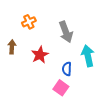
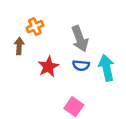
brown arrow: (12, 47) -> (19, 46), moved
blue semicircle: (67, 69) -> (81, 65), moved, turned -88

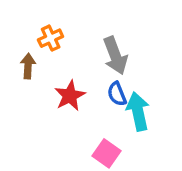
blue semicircle: (81, 65) -> (117, 94), turned 63
cyan arrow: (106, 68) -> (138, 111), moved

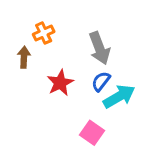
blue semicircle: (117, 94) -> (101, 81), turned 60
cyan arrow: (138, 111) -> (119, 96), turned 72

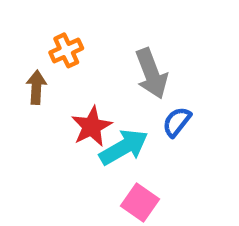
blue semicircle: (101, 81) -> (177, 122), moved
cyan arrow: (119, 96) -> (124, 147), moved

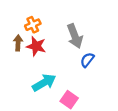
red star: (92, 126) -> (36, 46), moved, turned -30
cyan arrow: (124, 147) -> (44, 83), moved

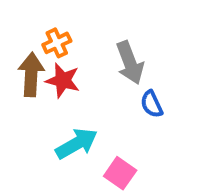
brown arrow: (18, 43) -> (31, 74), size x1.5
blue semicircle: (87, 60) -> (152, 104), turned -63

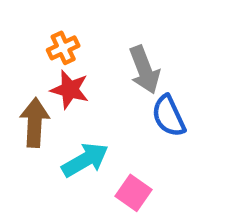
brown arrow: (31, 74) -> (35, 123), moved
blue semicircle: (152, 104) -> (169, 116), size x1.4

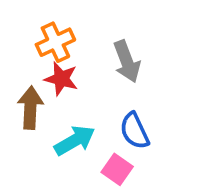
orange cross: (63, 48) -> (55, 42), size x1.4
blue semicircle: (169, 116) -> (134, 131), moved

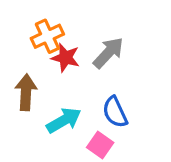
gray arrow: (127, 61) -> (108, 53), turned -116
red star: (61, 79) -> (66, 58), moved

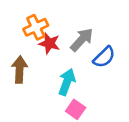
blue semicircle: (115, 112) -> (104, 57), moved, turned -110
cyan arrow: (64, 120) -> (67, 82), moved, turned -40

